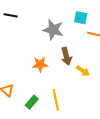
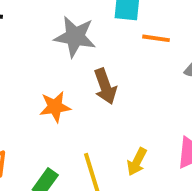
yellow arrow: (83, 71) -> (137, 162), moved, turned 88

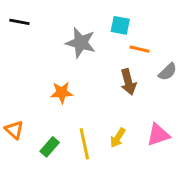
brown arrow: (105, 86) -> (128, 82), moved

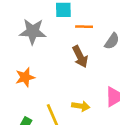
yellow arrow: (118, 138) -> (81, 106), turned -102

